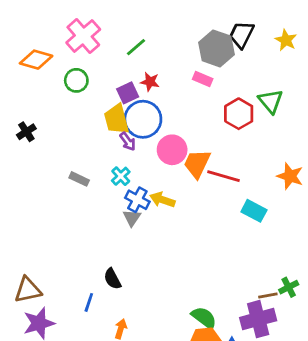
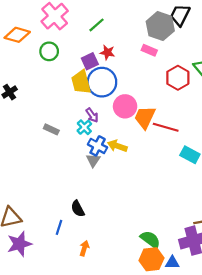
purple arrow: (128, 141) -> (92, 115), moved

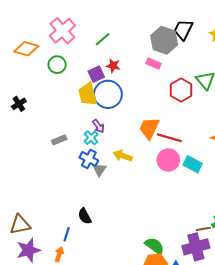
pink circle: (125, 106) -> (168, 160), moved
gray rectangle: (51, 129) -> (59, 140), turned -48
blue cross: (98, 146) -> (89, 159), moved
orange arrow: (84, 248) -> (59, 254), moved

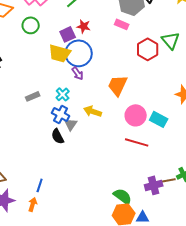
yellow trapezoid: (88, 94) -> (60, 53), turned -60
purple arrow: (98, 126) -> (78, 73), moved
red line: (169, 138) -> (137, 142), moved
black semicircle: (85, 216) -> (58, 136), moved
purple cross: (196, 247) -> (154, 185), moved, size x0.7

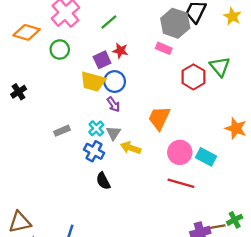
blue circle: (79, 53) -> (115, 82), size x0.7
gray triangle: (71, 124) -> (113, 133), moved
black semicircle: (58, 136) -> (103, 181), moved

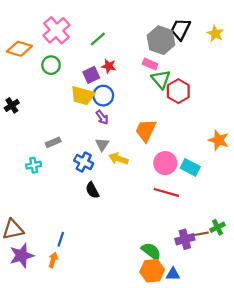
green triangle: (220, 67) -> (161, 79), moved
cyan cross: (96, 128) -> (34, 165), moved, turned 32

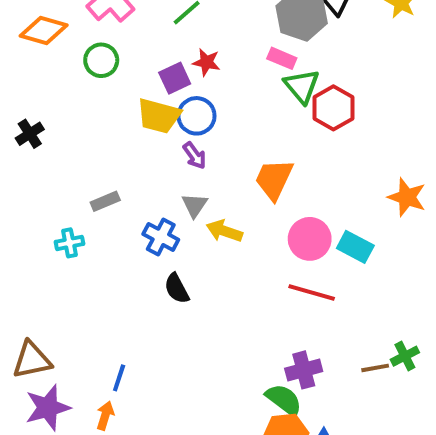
purple cross: (185, 239) -> (304, 370), moved

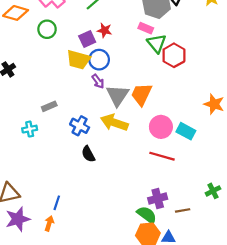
gray triangle: (195, 205) -> (118, 95), moved, size x1.6
yellow arrow: (224, 231) -> (114, 123), size x1.4
brown line: (375, 368) -> (183, 210), moved

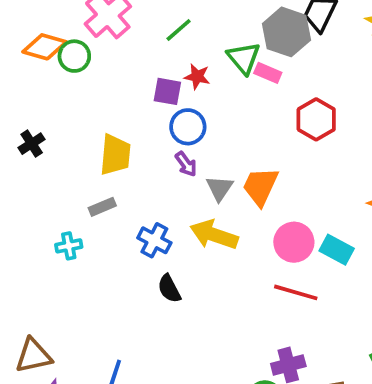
green circle: (47, 29) -> (74, 56), moved
purple square: (87, 39) -> (167, 91), turned 35
green triangle: (157, 43) -> (244, 58), moved
yellow trapezoid: (78, 60) -> (115, 155), moved, turned -100
gray triangle: (118, 95) -> (219, 188), size x0.7

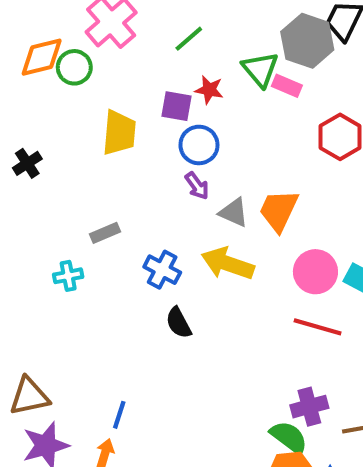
orange diamond: (45, 47) -> (42, 57), turned -30
yellow trapezoid: (115, 155) -> (119, 133), moved
gray triangle: (219, 188) -> (234, 212), turned -40

